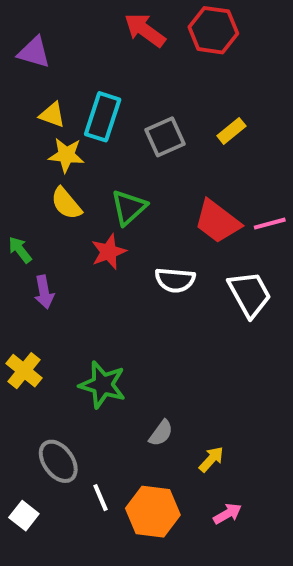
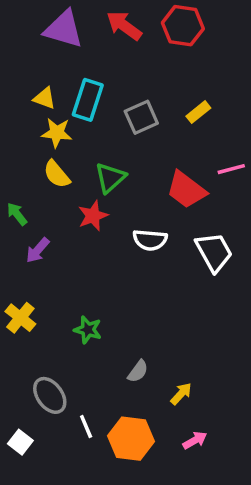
purple triangle: (34, 52) -> (64, 29), moved, size x1.4
pink line: (270, 224) -> (231, 169), moved
purple arrow: (44, 292) -> (38, 250), turned 52
green star: (103, 385) -> (88, 330), size x0.7

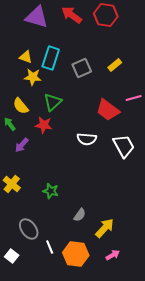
yellow semicircle: (57, 174) -> (21, 106), moved
green triangle: (110, 178) -> (53, 102), moved
red star: (93, 216) -> (44, 125), moved, turned 30
yellow arrow: (181, 394) -> (105, 228), size x1.5

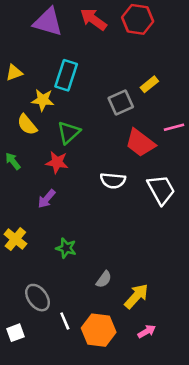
yellow triangle: (26, 57) -> (14, 73), moved, turned -40
gray square: (82, 68) -> (121, 103), moved
yellow semicircle: (21, 106) -> (27, 125), moved
purple arrow: (22, 145) -> (47, 199), moved
white square: (12, 256) -> (15, 333), turned 32

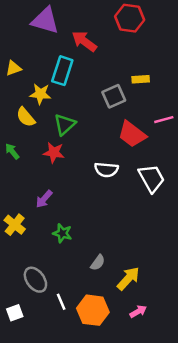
red arrow: (93, 19) -> (84, 41), moved
yellow rectangle: (149, 84) -> (141, 79), turned 35
purple arrow: (47, 199) -> (44, 199), moved

